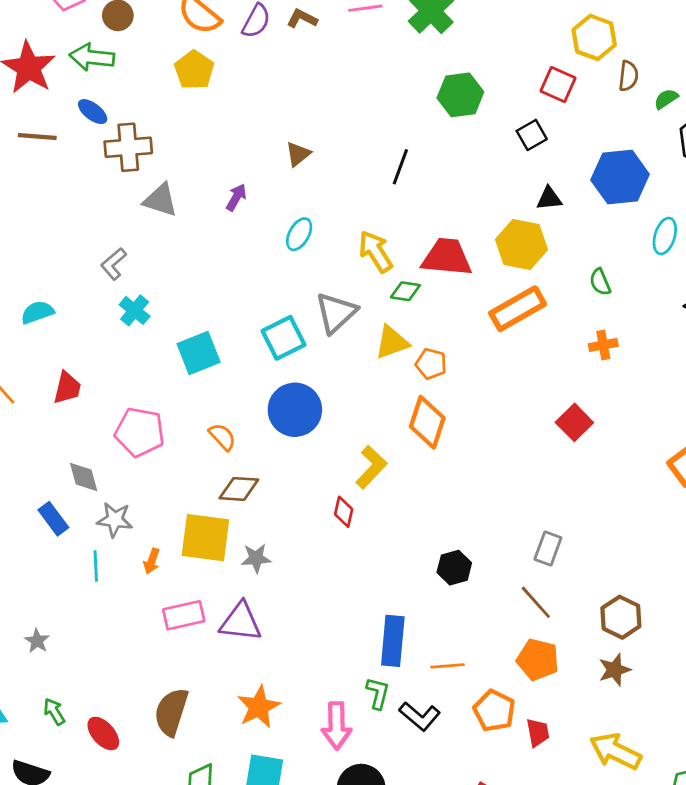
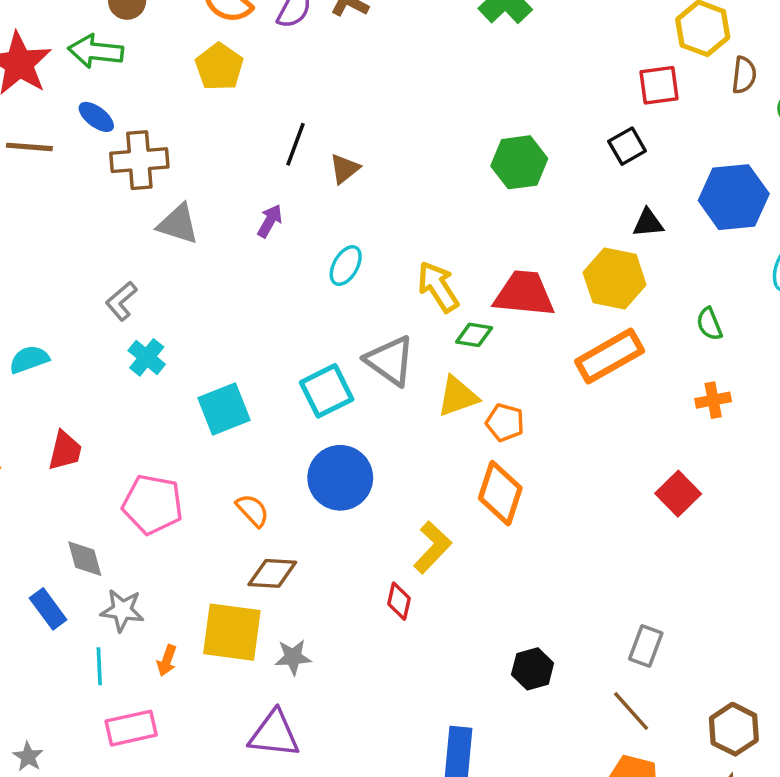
red square: (558, 85) -> (659, 85), turned -32
green hexagon: (460, 95) -> (519, 162), moved
black line: (400, 167) -> (295, 144), moved
gray triangle: (336, 313) -> (390, 361), turned -42
pink rectangle: (184, 615) -> (131, 728), moved

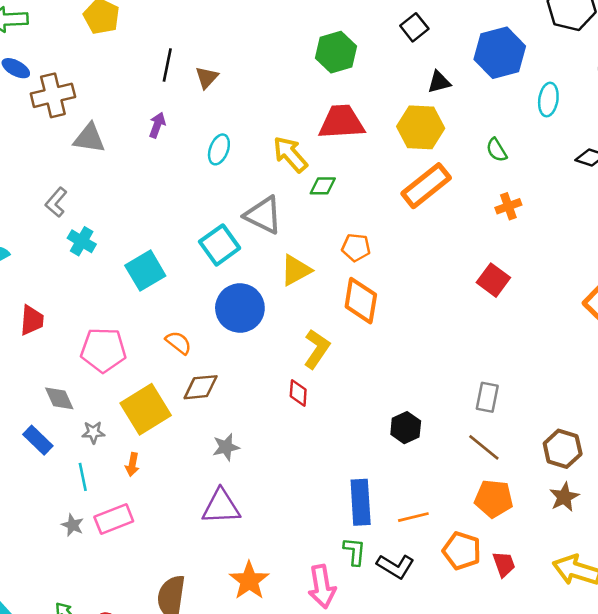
red trapezoid: (524, 294) -> (342, 122), moved
yellow triangle: (458, 396) -> (296, 270), moved
gray star: (122, 610) -> (93, 432), size x0.7
yellow square: (232, 632) -> (146, 409), moved, turned -30
gray star: (28, 757) -> (73, 525), moved

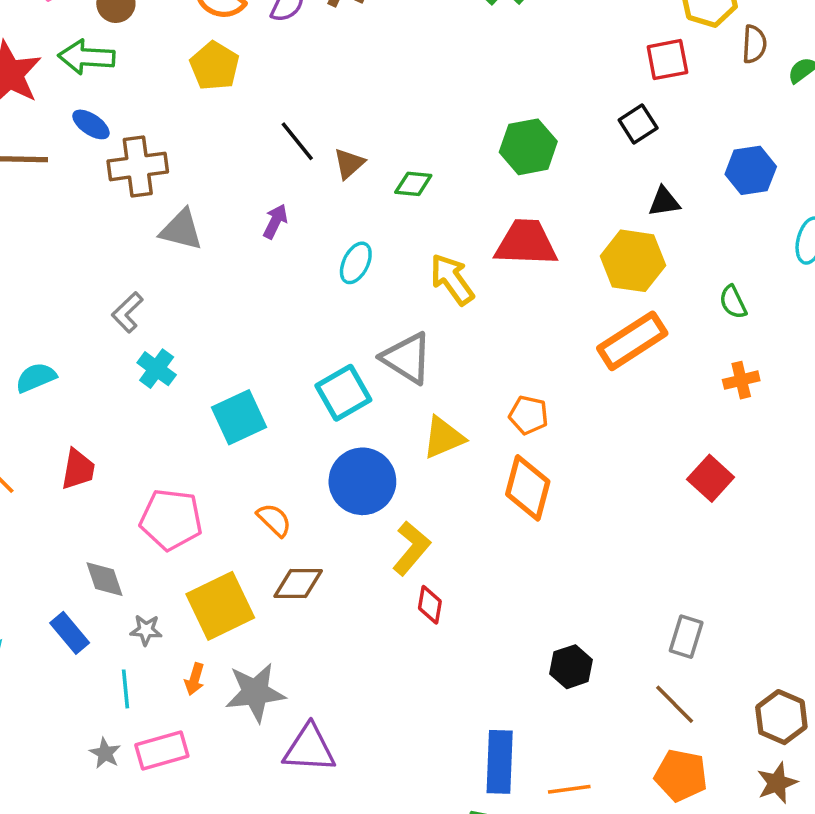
blue hexagon: (500, 53) -> (751, 170), size x0.7
black line: (167, 65) -> (297, 141), turned -56
green diamond: (323, 186) -> (413, 184), moved
yellow L-shape: (317, 349) -> (411, 548), moved
gray star: (226, 447) -> (255, 692), moved, size x1.6

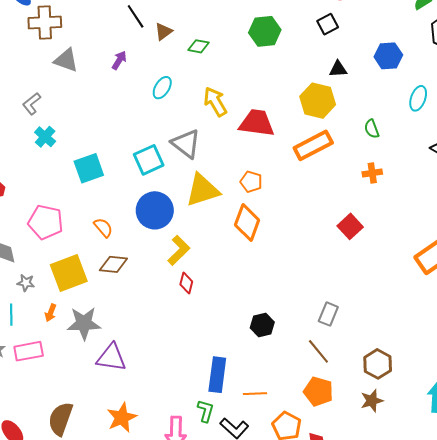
red trapezoid: (526, 243) -> (257, 123), moved
yellow triangle: (444, 438) -> (202, 190), size x1.4

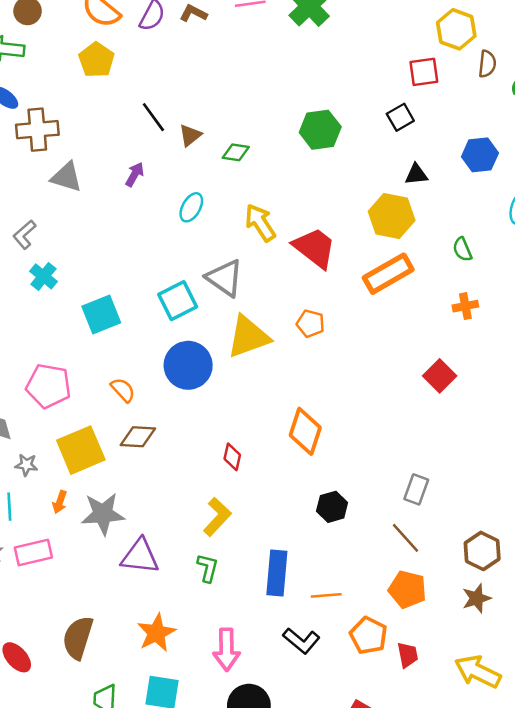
red trapezoid: (257, 123) -> (315, 248), turned 33
orange diamond: (247, 223) -> (305, 431), moved
yellow L-shape: (179, 250) -> (217, 517), moved
green L-shape: (206, 411) -> (208, 568), moved

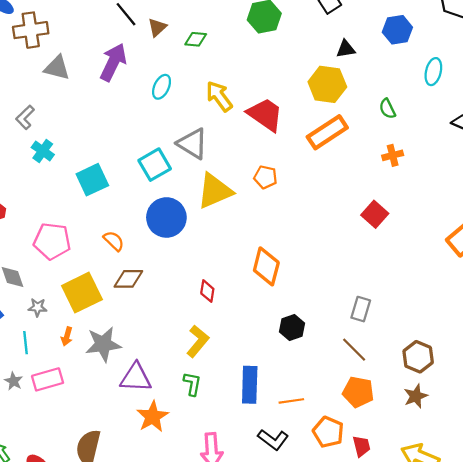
purple arrow: (135, 174) -> (113, 62), size x1.8
orange star: (156, 633) -> (153, 417), moved

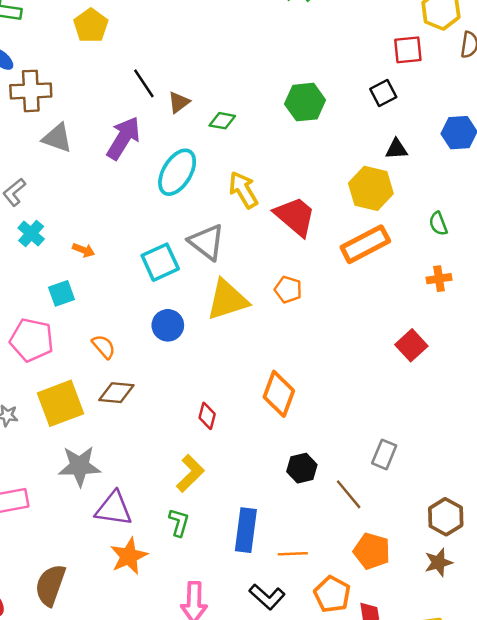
cyan ellipse: (162, 87) -> (177, 172), size x1.6
cyan square: (92, 180) -> (61, 293), moved, size x0.7
blue circle: (166, 217) -> (168, 325), size x0.7
orange arrow: (67, 336) -> (84, 250), moved, turned -90
brown line: (354, 350) -> (349, 494), moved

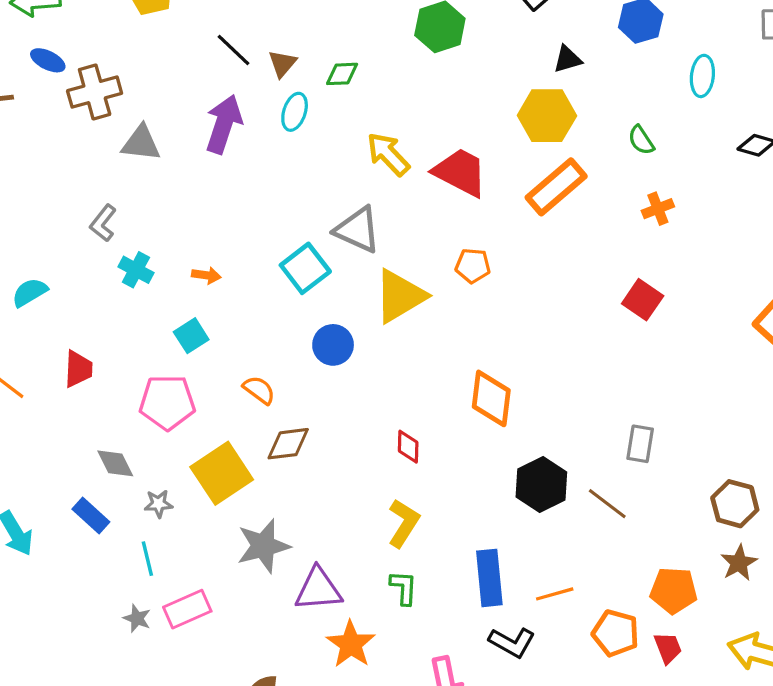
cyan ellipse: (177, 172) -> (295, 112), moved, size x0.6
black hexagon: (302, 468) -> (541, 485), size x1.4
orange pentagon: (372, 551) -> (674, 590), moved
black L-shape: (267, 597) -> (512, 642), moved

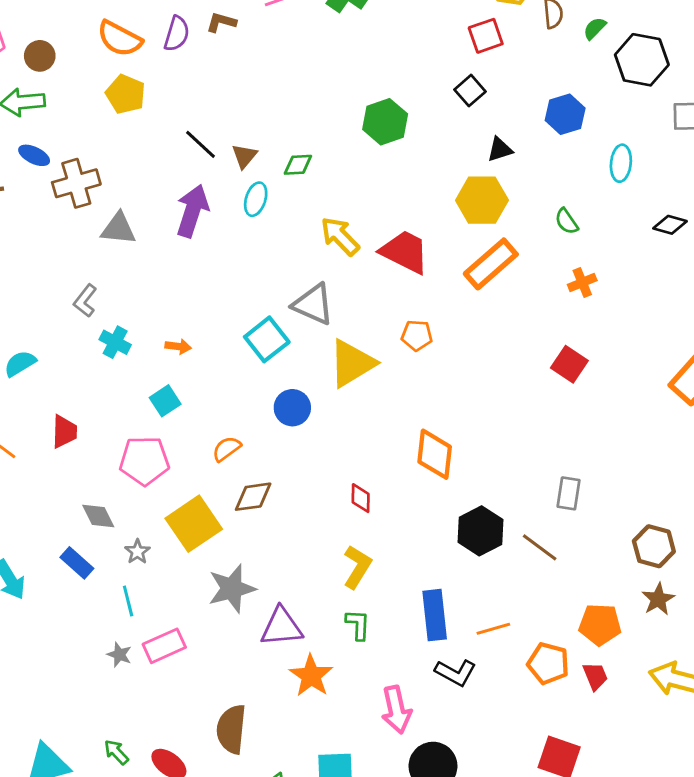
orange semicircle: (259, 390) -> (227, 449), turned -72
gray star: (158, 504) -> (137, 552), turned -30

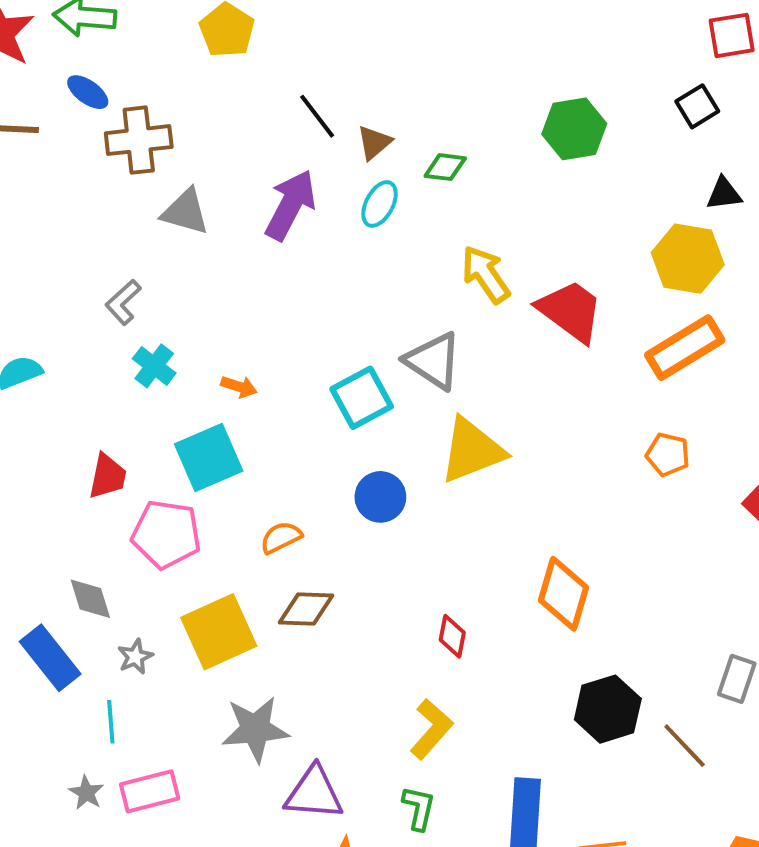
orange pentagon: (417, 335) -> (668, 454), moved
cyan square: (165, 401) -> (209, 458), size x1.6
red trapezoid: (64, 432) -> (107, 476), moved
blue rectangle: (77, 563) -> (50, 658), size x1.4

